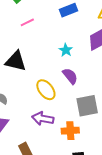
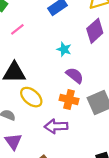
yellow ellipse: (46, 90) -> (31, 97), moved
orange cross: (70, 131) -> (69, 99), moved, turned 30

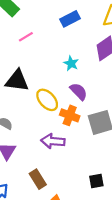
yellow ellipse: (31, 97) -> (47, 100), moved

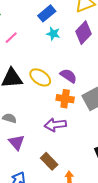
cyan star: (71, 63) -> (53, 34), moved
yellow ellipse: (47, 100) -> (40, 77), moved

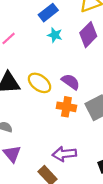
purple arrow: (55, 125) -> (64, 154), moved

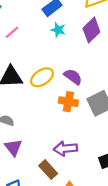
yellow ellipse: (40, 83) -> (42, 77), turned -70

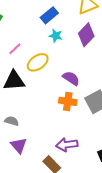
pink line: (12, 32) -> (15, 49), moved
yellow ellipse: (42, 77) -> (38, 62), moved

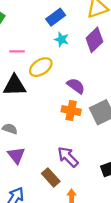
pink line: (15, 49) -> (17, 51), turned 40
purple arrow: (67, 145) -> (68, 157), turned 50

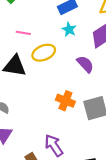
purple semicircle: (76, 86) -> (85, 64), moved

